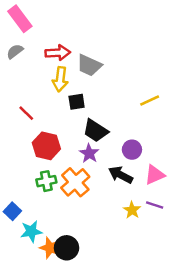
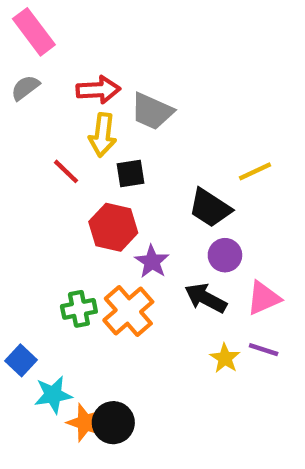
red line: (26, 113) -> (66, 171), moved
black trapezoid: (95, 131) -> (210, 208), moved
red hexagon: (46, 146) -> (113, 227), moved

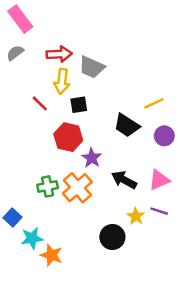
purple circle: (225, 255) -> (164, 136), moved
black circle: (113, 423) -> (112, 237), moved

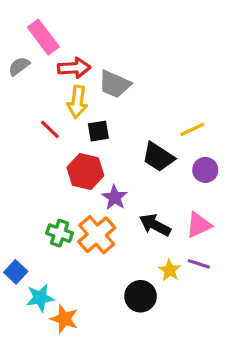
pink rectangle: (20, 19) -> (43, 37), moved
green cross: (48, 186) -> (60, 233), turned 30

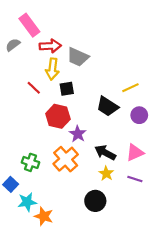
green cross: (60, 233) -> (30, 162), moved
yellow star: (170, 270) -> (106, 173), moved

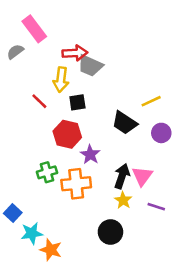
red arrow: (50, 46) -> (75, 53), moved
black arrow: (105, 153) -> (122, 176), turned 80
pink triangle: (135, 153) -> (142, 176), moved, turned -30
orange cross: (66, 159) -> (76, 184), turned 35
green cross: (30, 162) -> (47, 172), moved, turned -35

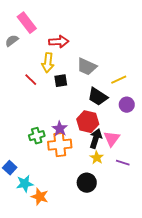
gray trapezoid: (90, 66) -> (87, 67), moved
red hexagon: (67, 134) -> (88, 122), moved
purple star: (90, 155) -> (60, 129), moved

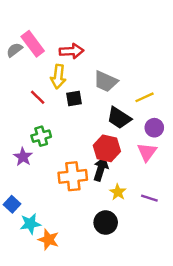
pink rectangle: (27, 23) -> (33, 44), moved
purple star: (60, 129) -> (23, 157), moved
green cross: (37, 136) -> (41, 136), moved
black arrow: (96, 139) -> (101, 169), moved
pink triangle: (112, 139) -> (147, 152), moved

